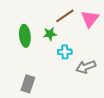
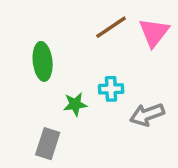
green star: (50, 34) -> (75, 104), moved

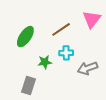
brown line: (111, 27) -> (61, 29), moved
green ellipse: (43, 61) -> (25, 37), turned 40

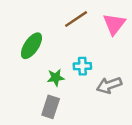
brown line: (61, 29) -> (76, 19), moved
gray rectangle: (28, 86) -> (51, 107), moved

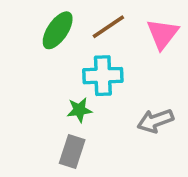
green ellipse: (31, 46) -> (58, 30), moved
cyan cross: (82, 66) -> (103, 76), moved, size x1.5

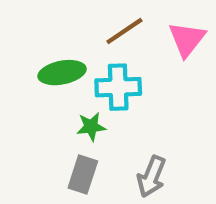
green ellipse: (58, 30) -> (62, 73), moved, turned 45
gray arrow: (155, 121) -> (151, 177), moved, turned -48

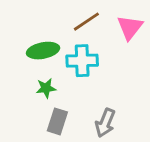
green star: (91, 127) -> (46, 88), moved

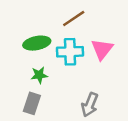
pink triangle: (130, 27) -> (102, 49), moved
gray rectangle: (57, 121) -> (32, 103), moved

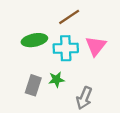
green star: (39, 75) -> (56, 79), moved
gray rectangle: (32, 103) -> (33, 85), moved

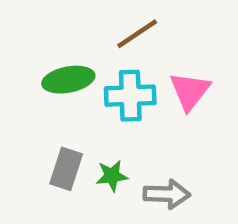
green star: (56, 79) -> (112, 176), moved
gray arrow: (84, 98) -> (167, 194), turned -110

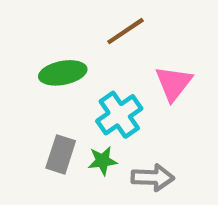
cyan cross: (130, 96) -> (119, 115), moved, turned -33

